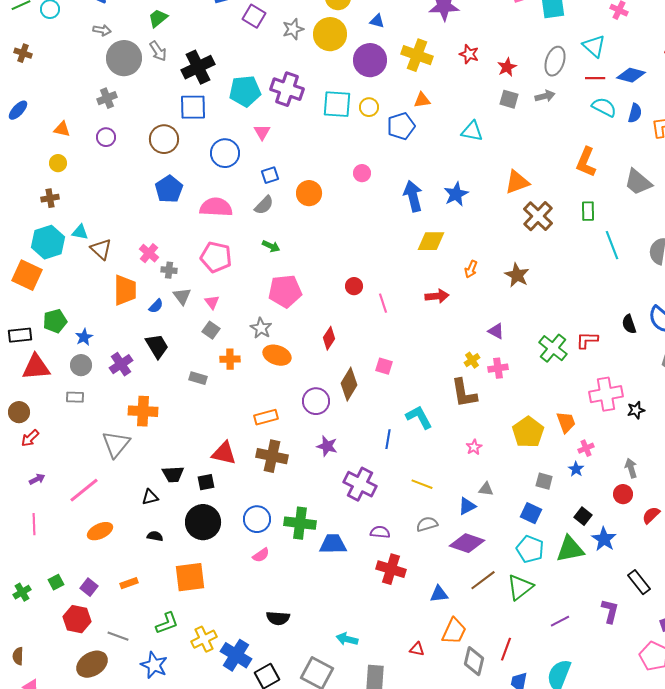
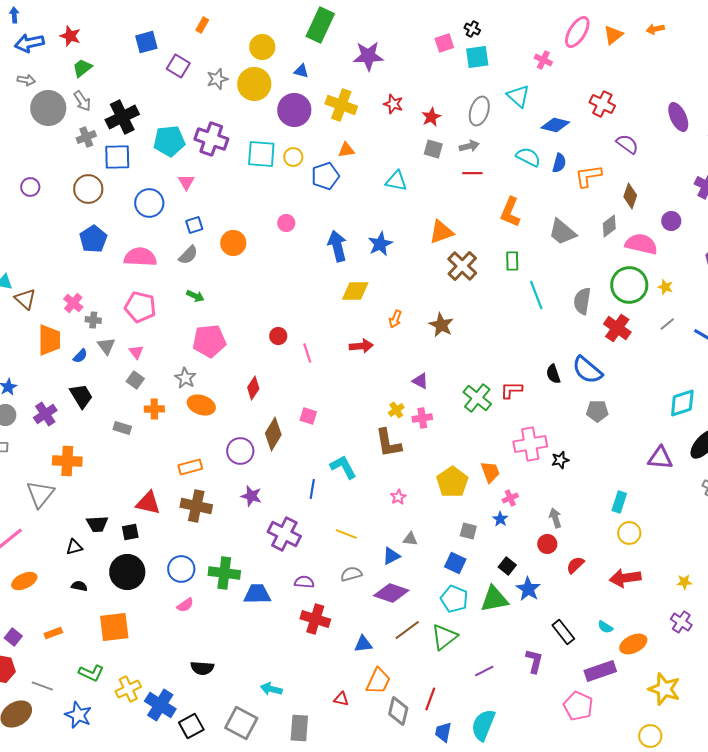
red line: (595, 78) -> (472, 173), moved
gray cross: (107, 98) -> (86, 137), moved
green L-shape: (167, 623) -> (91, 673), turned 45

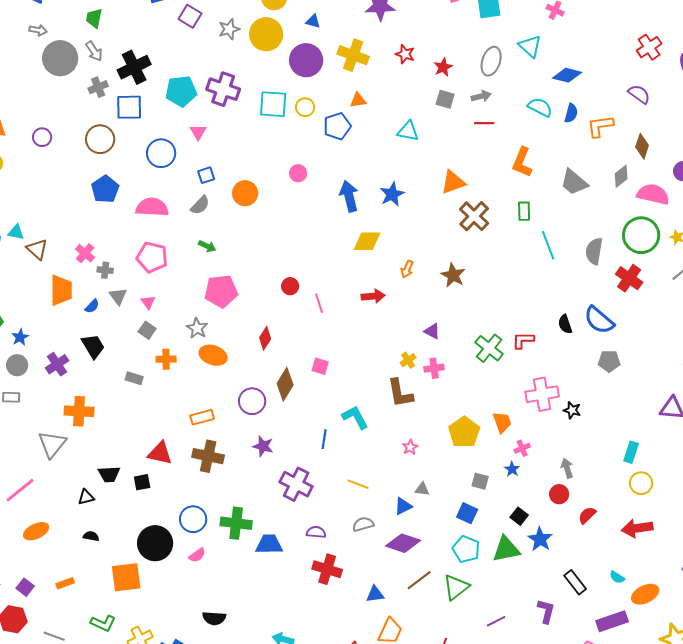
green trapezoid: (82, 68) -> (94, 18), turned -40
red cross: (602, 104) -> (649, 47), moved, turned 30
black star: (560, 460) -> (572, 410), turned 30
black circle: (127, 572) -> (155, 543), moved

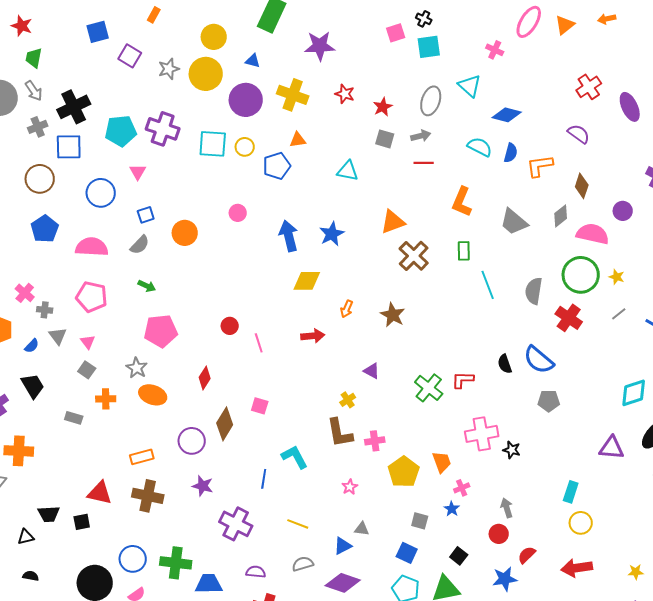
pink cross: (434, 368) -> (375, 441), moved
blue star: (540, 539) -> (505, 579), moved, turned 30

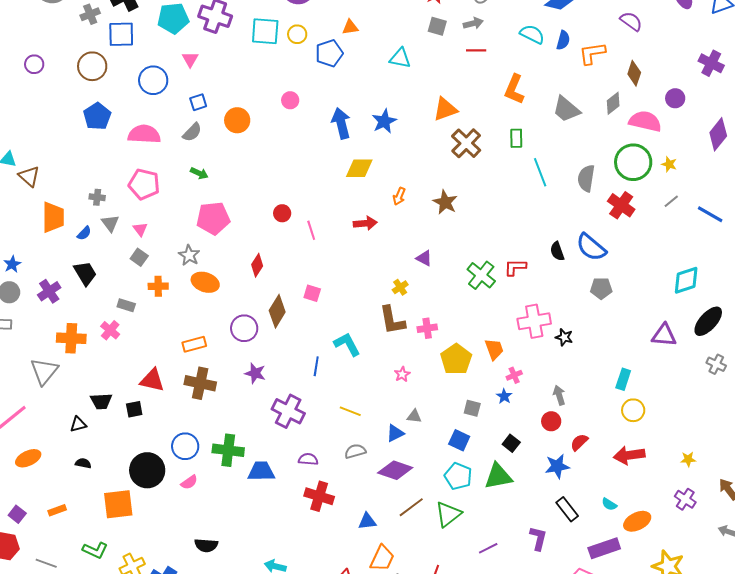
pink cross: (25, 293) -> (110, 330), moved

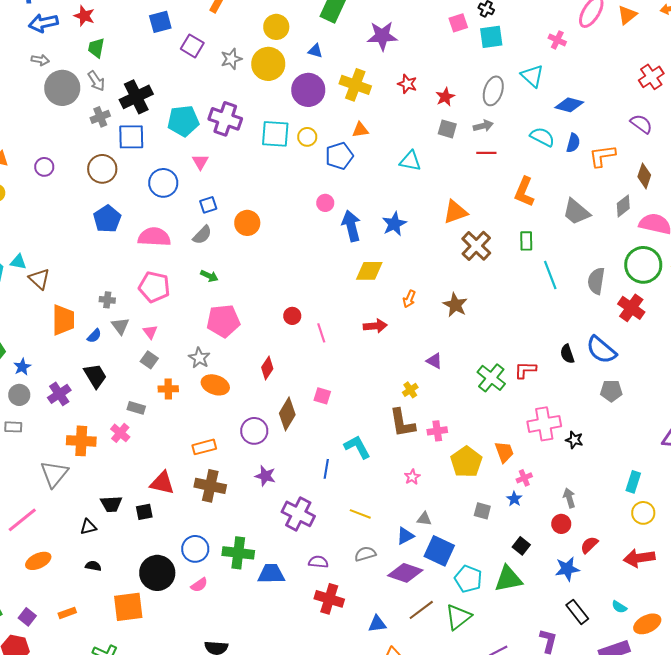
pink circle: (290, 100) -> (325, 203), moved
blue square: (459, 440) -> (439, 551), moved, size x1.4

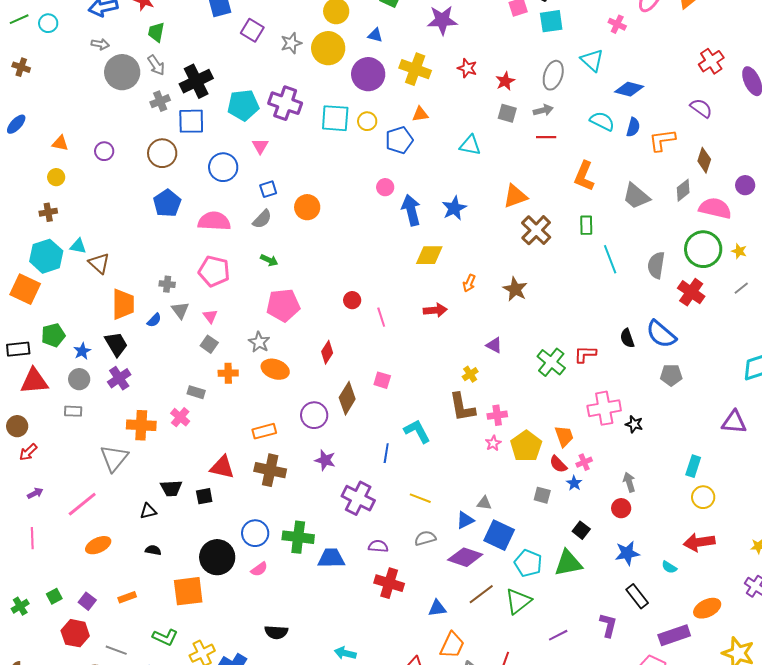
black trapezoid: (95, 376) -> (116, 344), moved
pink star: (412, 477) -> (493, 443), moved
red semicircle: (589, 545) -> (558, 464), moved, turned -90
cyan semicircle: (619, 607) -> (669, 567), moved

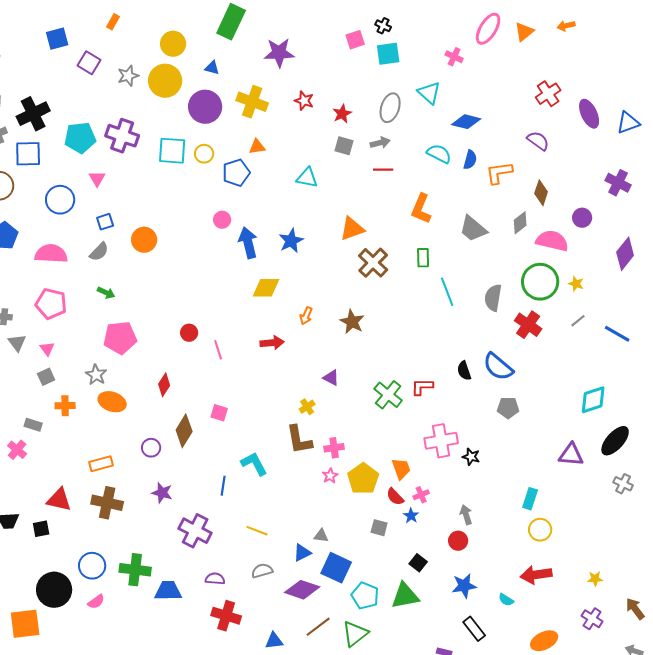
gray square: (209, 344) -> (46, 377), turned 30
purple circle: (314, 415) -> (151, 448), size x0.7

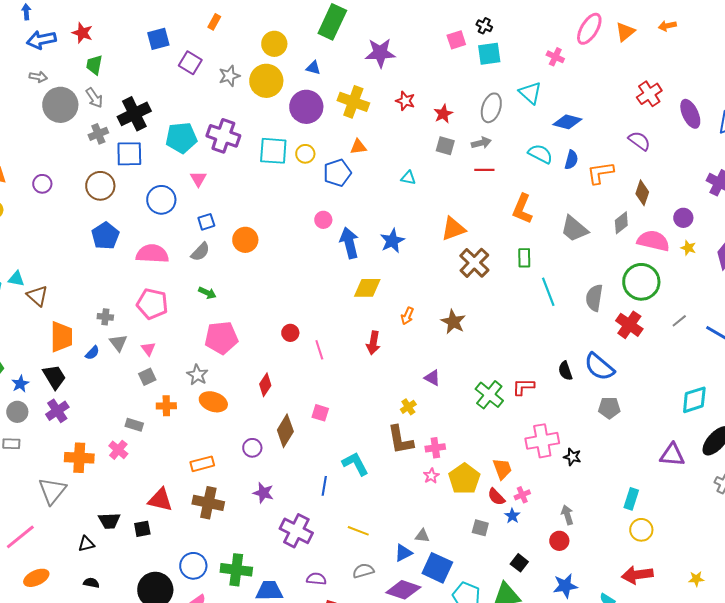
cyan triangle: (307, 178) -> (408, 178), size x0.7
yellow star: (576, 284) -> (688, 248), moved
red arrow: (272, 343) -> (373, 343), turned 105

